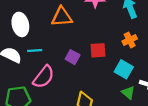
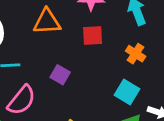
orange cross: (130, 40) -> (136, 54), turned -32
red square: (98, 50) -> (93, 35), moved

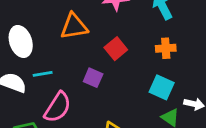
red square: (93, 35) -> (116, 49), moved, turned -30
orange cross: (136, 54) -> (166, 48), turned -30

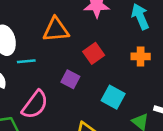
cyan line: (43, 74) -> (26, 61), moved
cyan square: (162, 87) -> (113, 97), moved

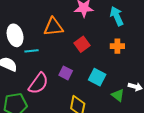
purple square: (70, 79) -> (66, 73), moved

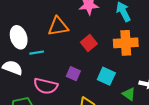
orange cross: (117, 46) -> (126, 43), size x1.6
pink semicircle: (38, 83) -> (46, 86), turned 70

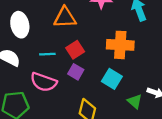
red square: (89, 43) -> (75, 50), moved
orange cross: (126, 43) -> (120, 45), moved
cyan line: (37, 53) -> (47, 54), moved

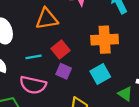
cyan square: (112, 79) -> (100, 74), turned 36

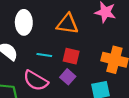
red square: (61, 49) -> (71, 56), turned 35

